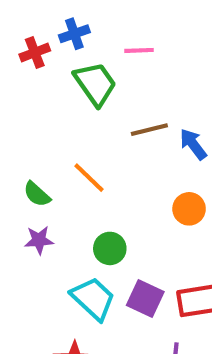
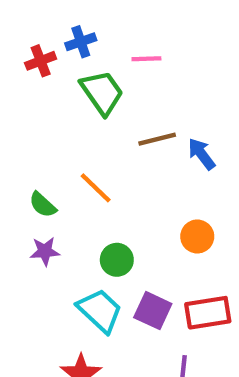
orange circle: (189, 209) -> (197, 236), moved

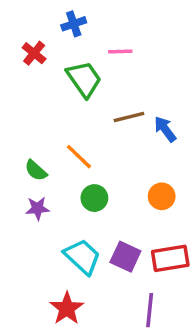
blue cross: (81, 42) -> (74, 24), moved
red cross: (41, 61) -> (34, 53), turned -30
green circle: (117, 260) -> (94, 198), moved

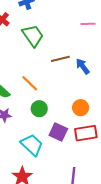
pink line: (120, 51) -> (88, 24), moved
purple square: (125, 257) -> (58, 132), moved
red rectangle: (170, 258) -> (86, 133), moved

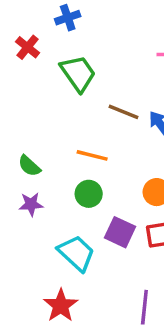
brown line: (60, 59) -> (124, 112), turned 36
orange line: (30, 83) -> (92, 155), moved, turned -30

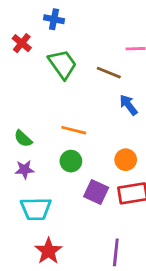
blue cross: (68, 18) -> (54, 19), turned 30
brown line: (124, 112) -> (109, 73), moved
cyan trapezoid: (76, 253) -> (36, 209), moved, turned 136

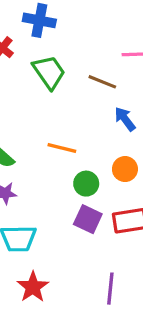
blue cross: (54, 19) -> (39, 20), size x1.4
orange circle: (126, 160) -> (125, 169), moved
green circle: (71, 161) -> (86, 184), moved

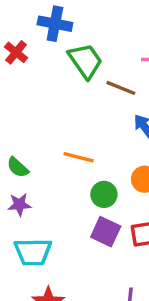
green trapezoid: (49, 72) -> (85, 61), moved

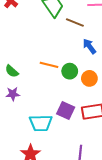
green circle: (104, 194) -> (70, 71), moved
cyan trapezoid: (33, 252) -> (41, 123), moved

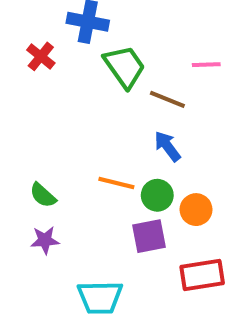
blue arrow: (89, 46) -> (167, 146), moved
purple square: (66, 111) -> (149, 236), moved, turned -36

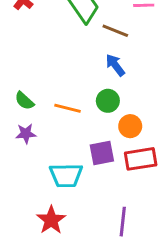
orange line: (116, 183) -> (68, 108), moved
orange circle: (196, 210) -> (130, 126), moved
purple square: (149, 236) -> (102, 153), moved

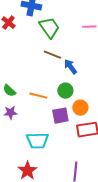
brown line: (115, 31) -> (52, 55), moved
purple square: (102, 153) -> (60, 116), moved

